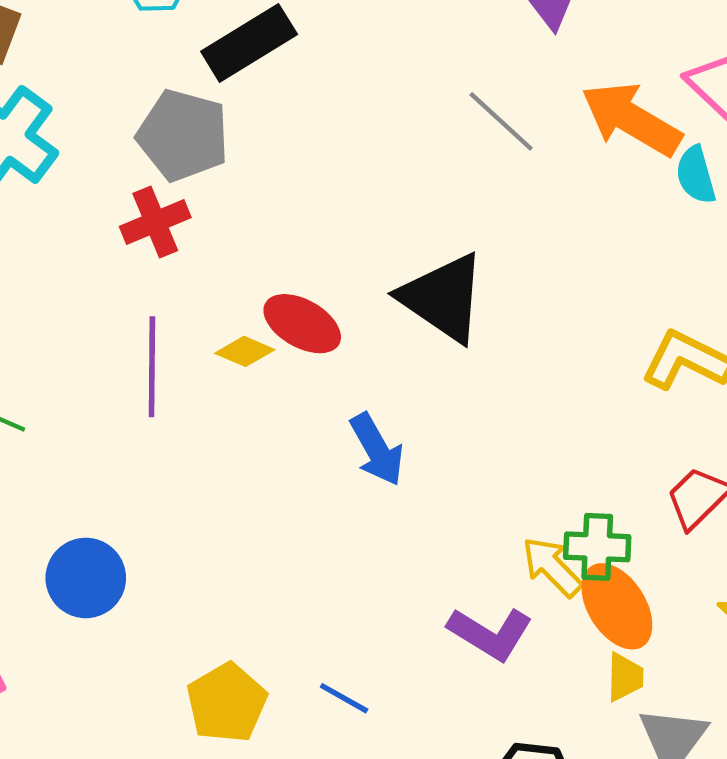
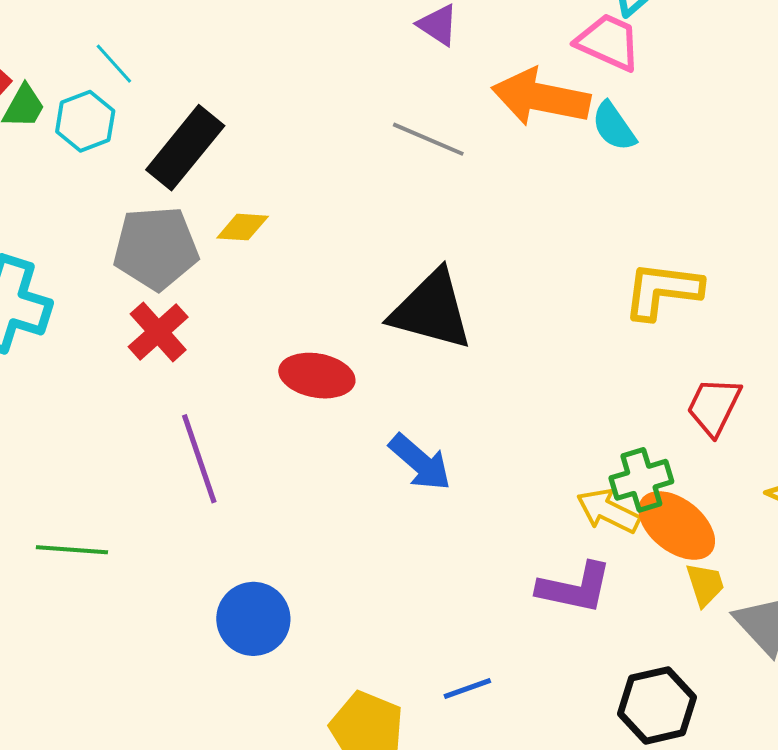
yellow diamond: (245, 351) -> (243, 227), moved
blue circle: (86, 578) -> (253, 619), moved
blue line: (344, 698) -> (467, 688), turned -30

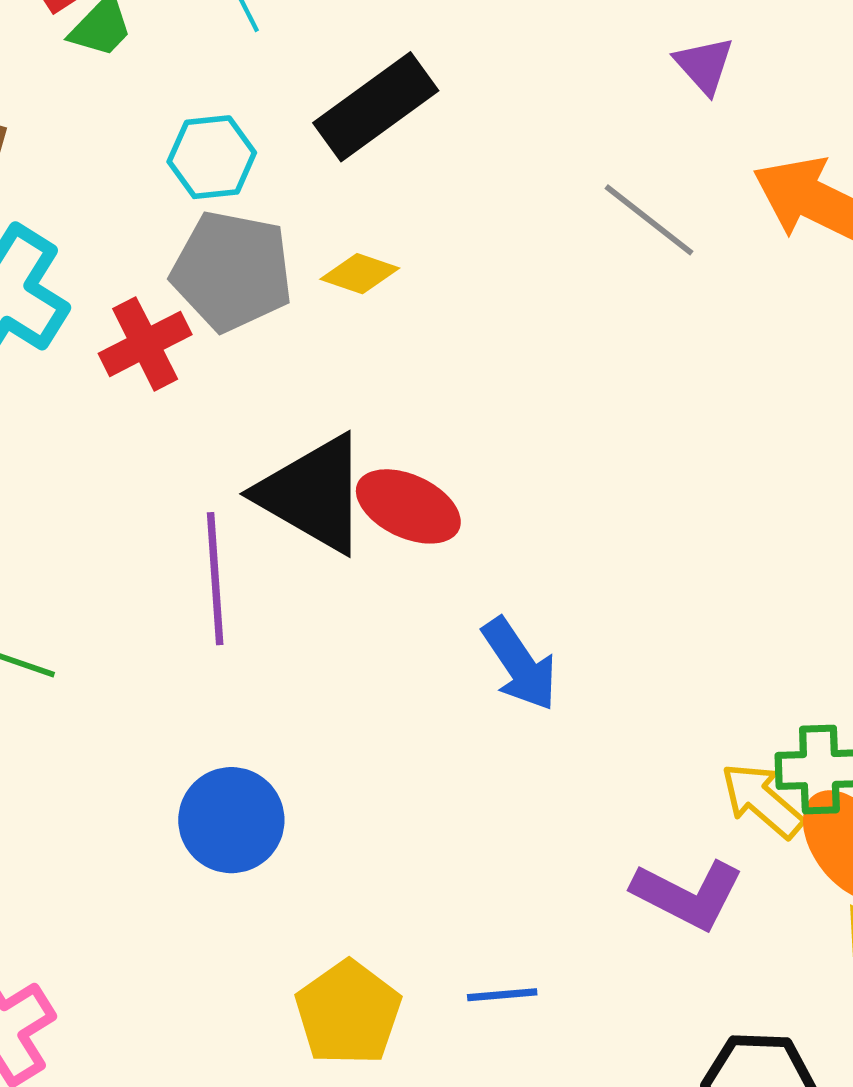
cyan hexagon: (85, 121) -> (212, 157), moved
black rectangle: (185, 148) -> (376, 107), moved
black triangle: (431, 310) -> (313, 494), moved
red cross: (158, 332) -> (145, 344), moved

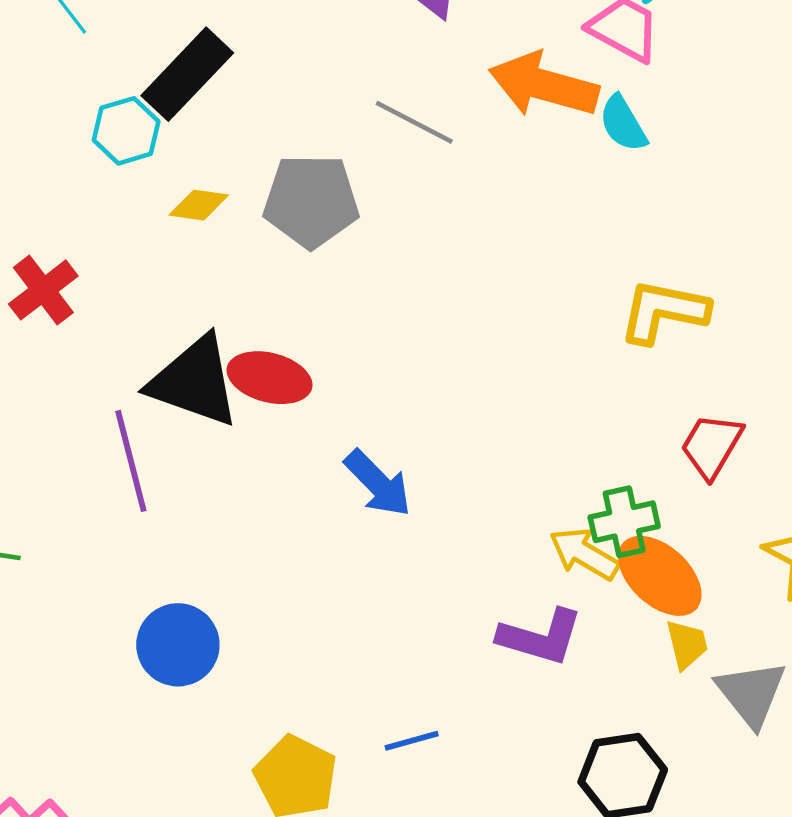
cyan hexagon: (212, 157) -> (126, 131), moved
gray pentagon: (232, 271) -> (311, 201), moved

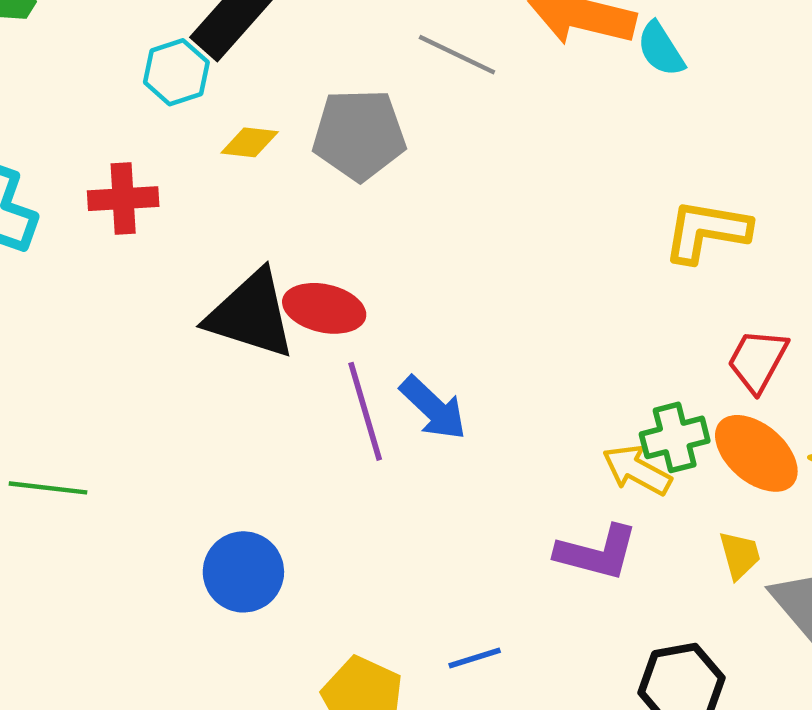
red cross: (43, 290) -> (123, 199), moved, turned 36
purple line: (131, 461) -> (365, 411), moved
orange ellipse: (660, 576) -> (756, 453), moved

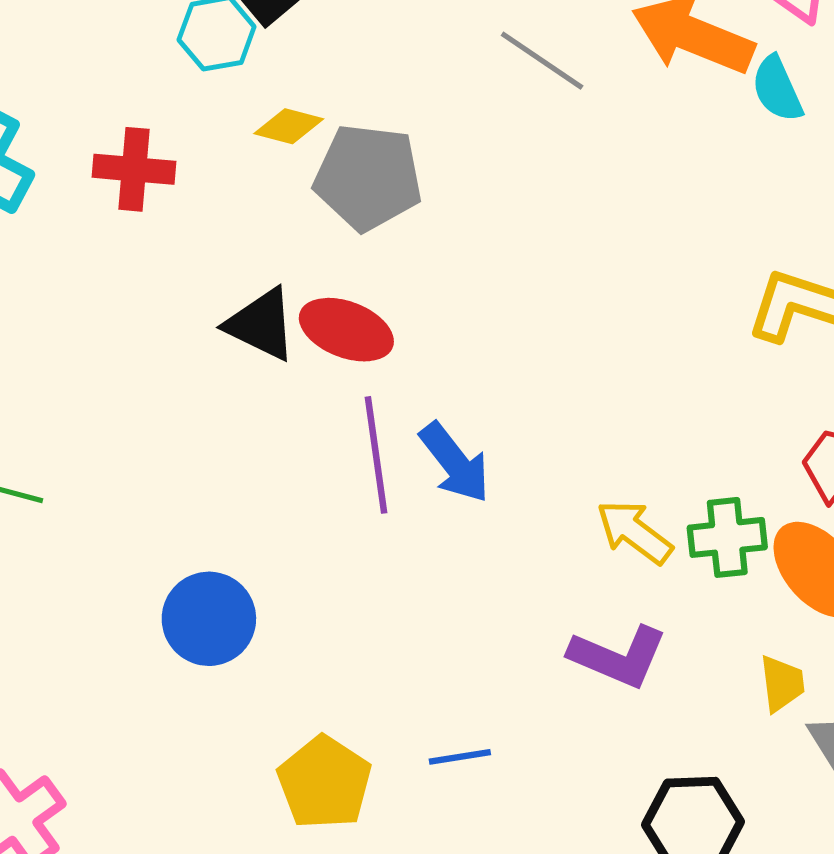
gray pentagon: (359, 135) -> (368, 177), moved
black triangle: (251, 315) -> (261, 324), size x0.7
yellow arrow: (637, 470) -> (634, 532), moved

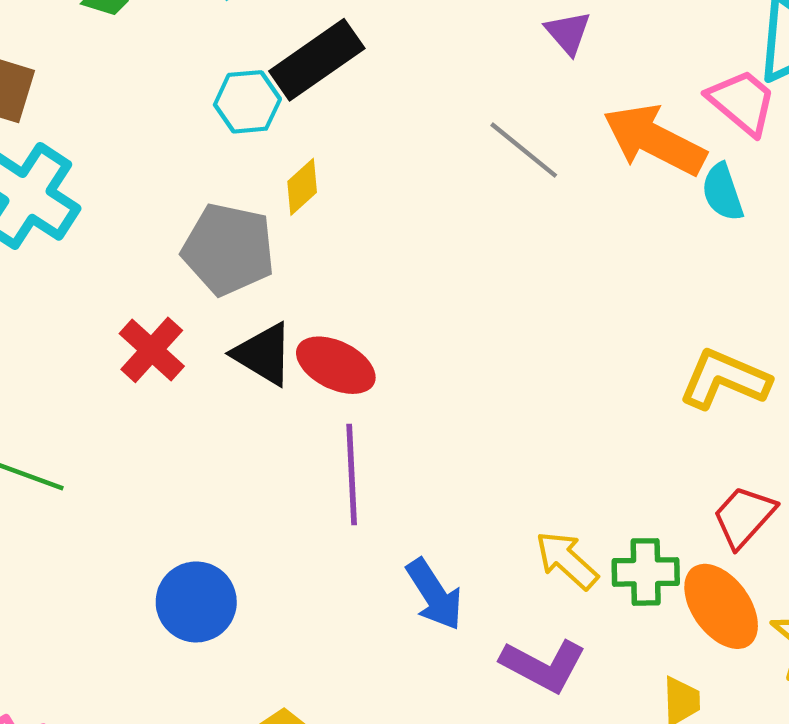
yellow diamond: (289, 126) -> (302, 187), turned -62
red cross: (134, 169) -> (152, 350), moved, turned 32
gray pentagon: (368, 177) -> (228, 249), moved
blue arrow: (455, 463) -> (434, 594), moved

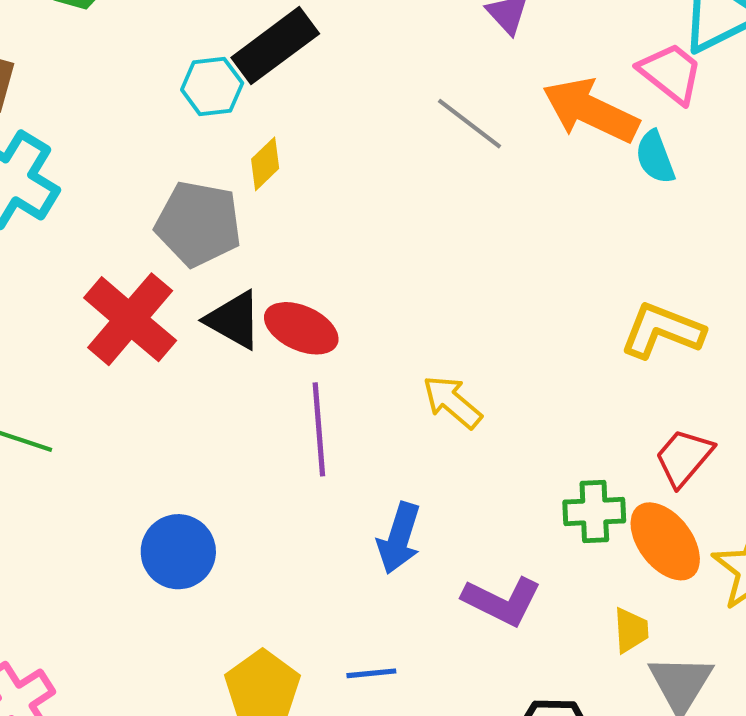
red cross: (152, 350) -> (130, 319), size x1.5
yellow arrow: (567, 560) -> (452, 402), moved
blue arrow: (434, 594) -> (399, 538), turned 52

